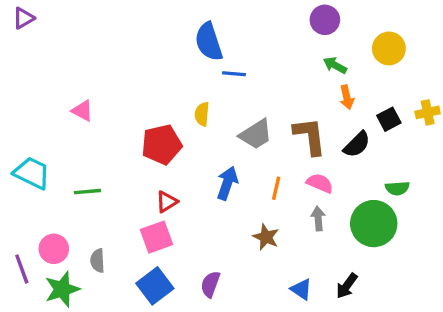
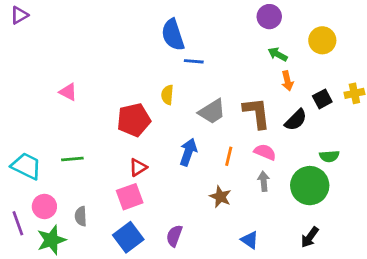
cyan trapezoid: (32, 173) -> (26, 166), moved
black arrow: (347, 286) -> (310, 237), moved

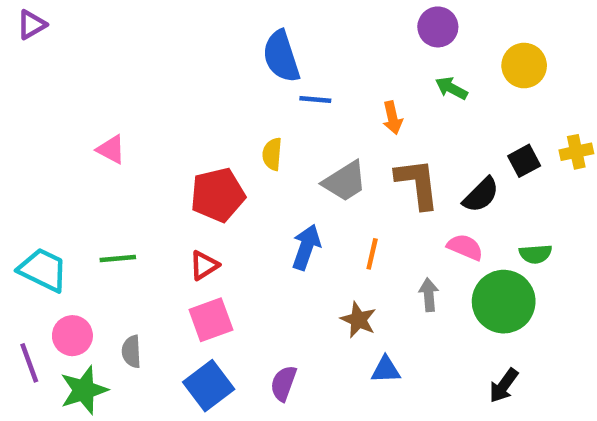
orange arrow: (287, 81) -> (392, 118), moved
pink semicircle: (265, 152) -> (465, 247), moved
red triangle: (138, 167) -> (204, 265), moved
blue triangle: (250, 240) -> (386, 370), moved, turned -36

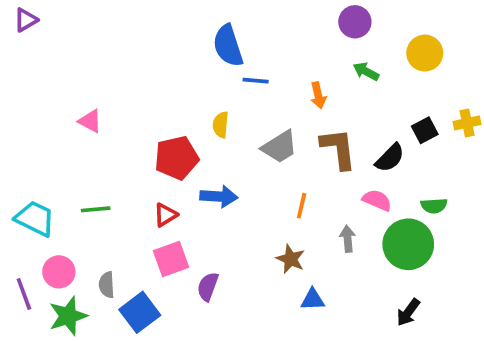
blue arrow: (306, 247) -> (219, 196), moved, turned 75
purple semicircle: (284, 383) -> (208, 287), moved
blue square: (209, 386) -> (140, 312), moved

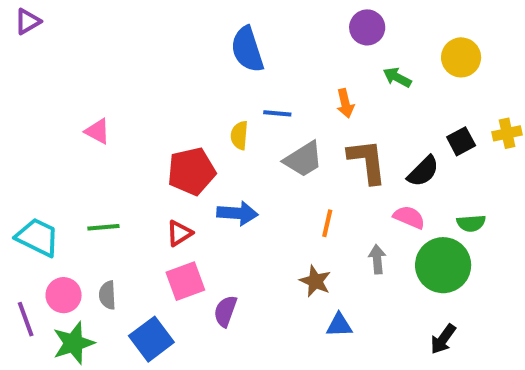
purple circle: (355, 22) -> (367, 27), moved
blue line: (256, 81) -> (277, 113), moved
gray semicircle: (107, 285) -> (107, 295), moved

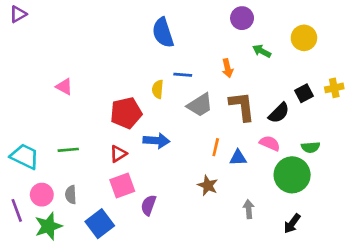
gray arrow: (377, 259) -> (249, 209), moved
blue triangle: (339, 325) -> (238, 158), moved

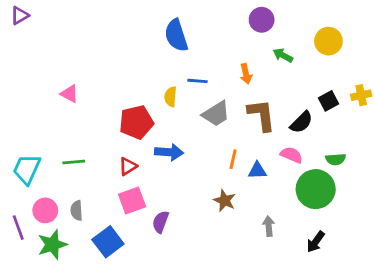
cyan trapezoid: (25, 156) -> (27, 169), turned -92

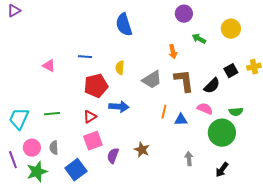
blue line: (198, 81) -> (85, 57), moved
brown star: (225, 200) -> (142, 150), moved

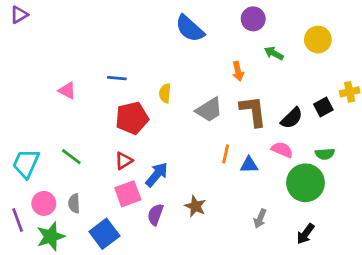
blue semicircle: (124, 25) -> (190, 29), moved, turned -30
black square: (231, 71) -> (323, 107), moved
blue arrow: (119, 107) -> (157, 175), moved, turned -54
green line: (52, 114) -> (71, 157), turned 42
gray arrow: (189, 159) -> (260, 219), turned -152

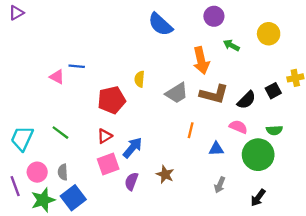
orange arrow: (238, 71) -> (201, 60), size x1.6
blue line: (117, 78) -> (77, 66), moved
brown L-shape: (253, 111) -> (214, 94), turned 112
blue triangle: (249, 165) -> (216, 149), moved
blue square: (104, 234) -> (73, 198), moved

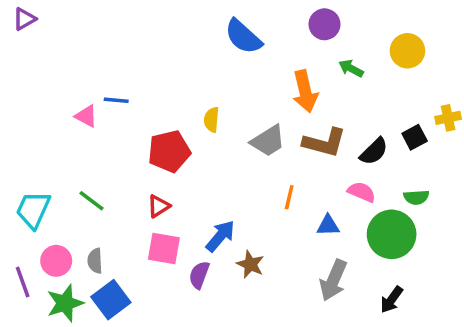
blue arrow: (133, 148) -> (220, 236), moved
pink square: (108, 164) -> (164, 248), turned 30
gray arrow: (220, 185) -> (333, 280), size x1.6

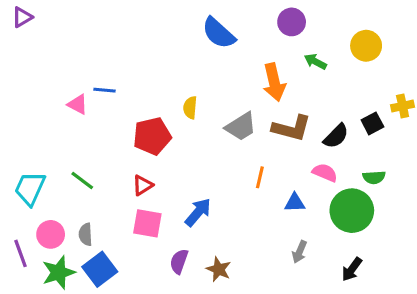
brown star: (250, 264) -> (219, 269), moved
purple semicircle: (199, 275) -> (179, 261), moved
gray arrow: (333, 280) -> (300, 252), size x0.6

